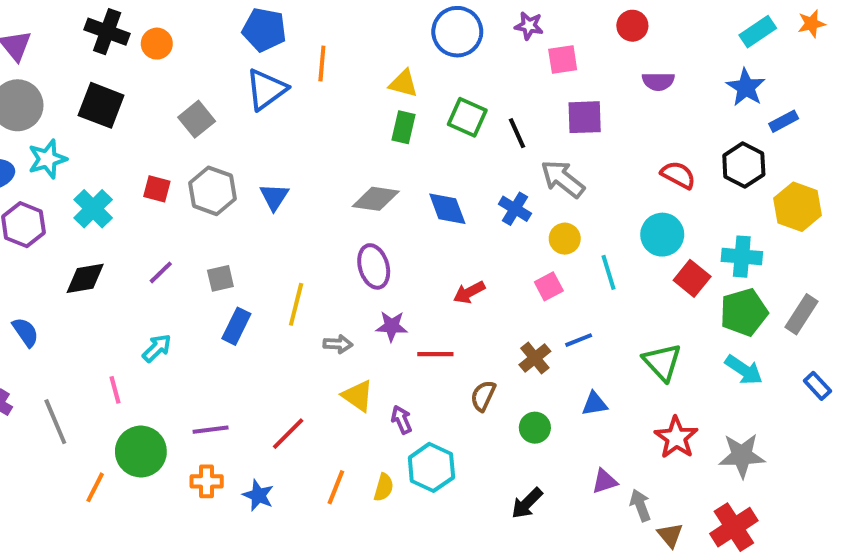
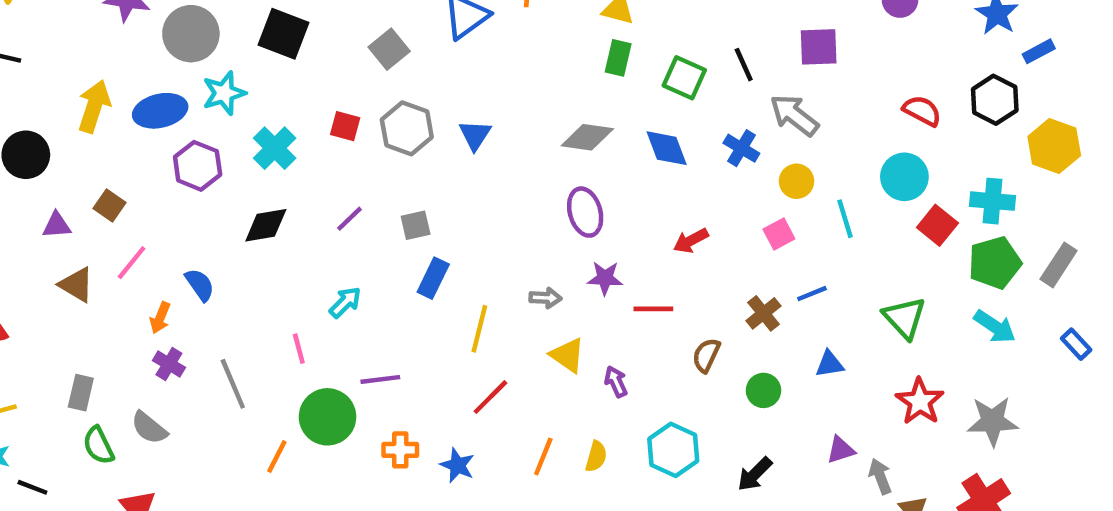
green square: (467, 117) -> (684, 78), moved
yellow line: (296, 304) -> (479, 329), moved
purple line: (211, 430) -> (380, 379), moved
cyan hexagon: (431, 467) -> (673, 450), moved

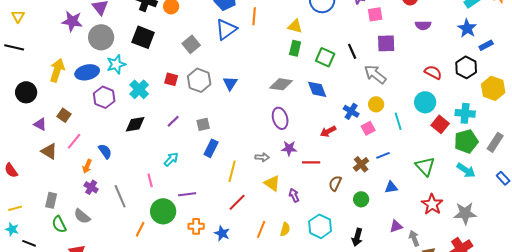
blue cross: (741, 148) -> (351, 111), moved
purple triangle: (57, 225) -> (40, 124), turned 32
black arrow: (755, 474) -> (357, 237), turned -30

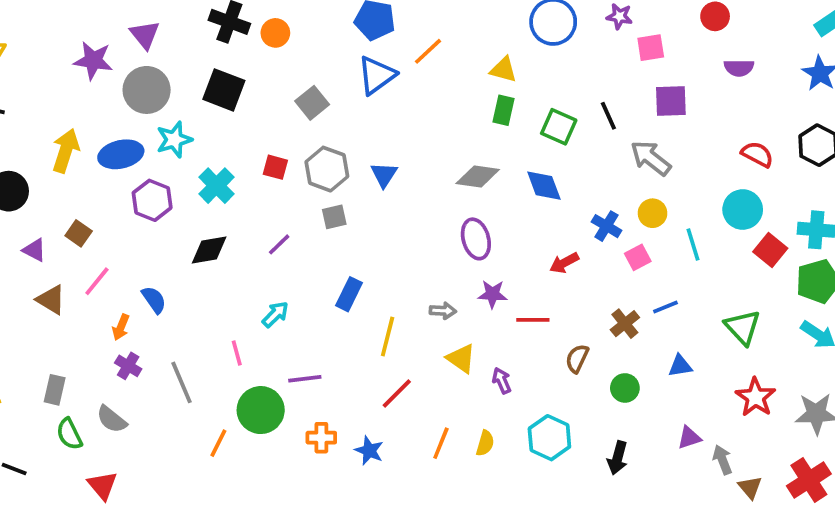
orange line: (254, 16) -> (428, 51), turned 42
gray square: (203, 124) -> (334, 217), moved

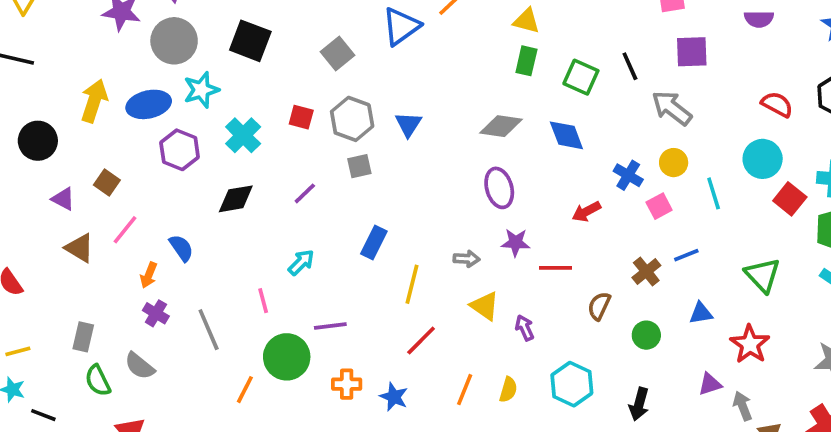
red star: (756, 397) -> (750, 344), moved

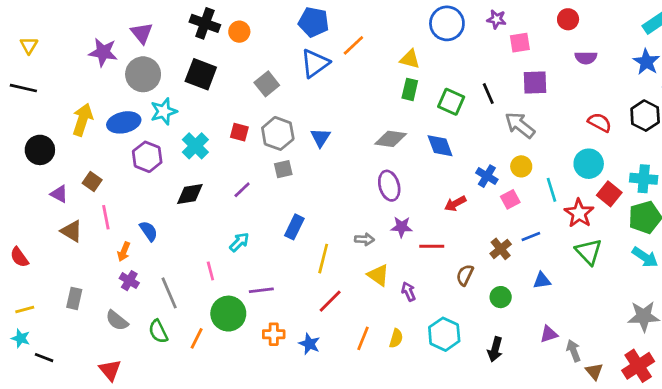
pink line: (125, 230) -> (106, 217), turned -50
red star: (750, 344) -> (579, 213), moved
green semicircle: (98, 380) -> (158, 331), moved

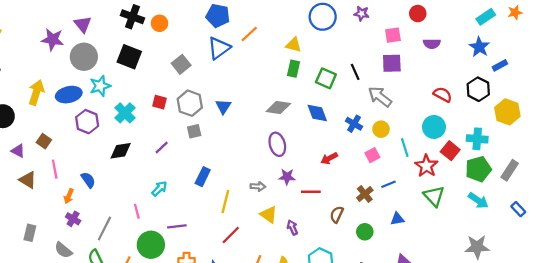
pink square: (520, 43) -> (393, 35), moved
blue cross: (487, 176) -> (354, 124), moved
gray line: (169, 293) -> (104, 229), turned 50

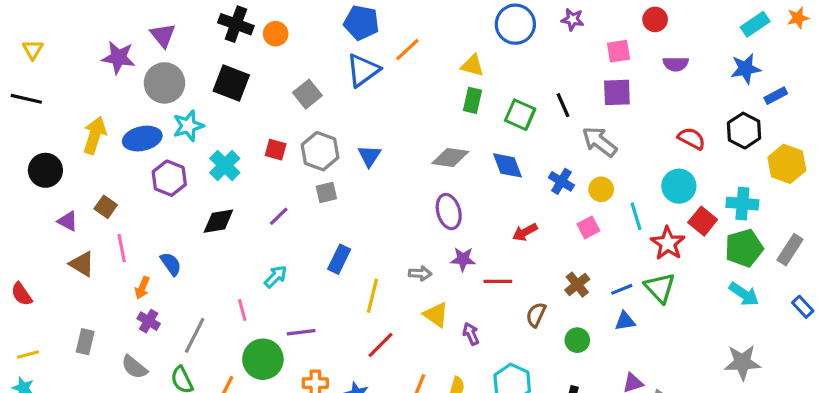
blue star: (479, 47) -> (746, 69), turned 30
blue line: (389, 184) -> (622, 289), moved
green triangle: (434, 196) -> (660, 288), moved

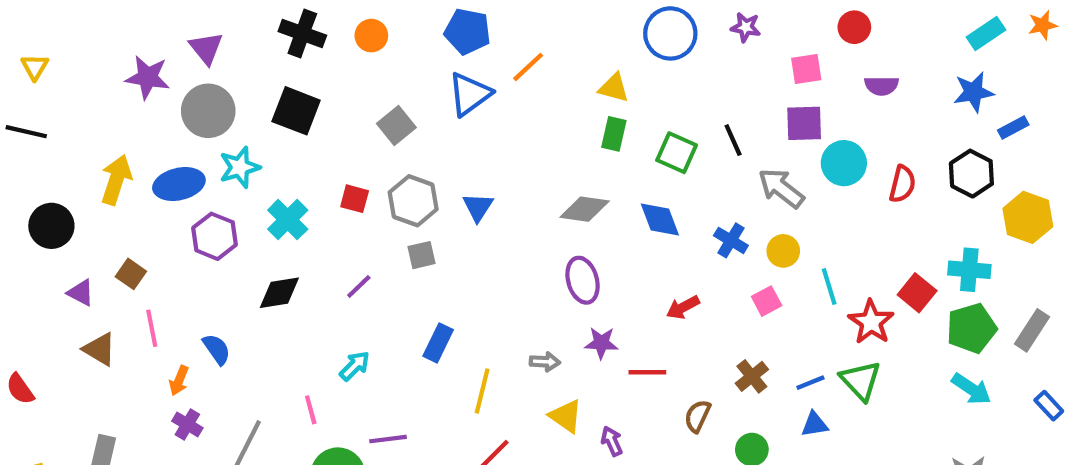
orange circle: (276, 34) -> (371, 36), moved
red semicircle: (692, 139) -> (902, 184), turned 76
cyan circle: (679, 186) -> (844, 163), moved

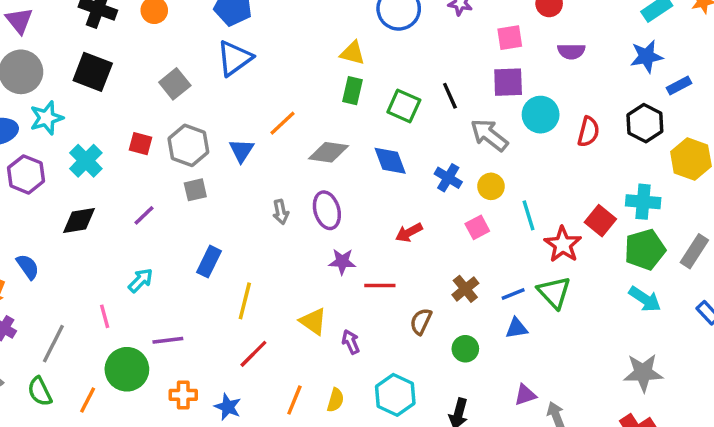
orange line: (528, 67) -> (282, 123), moved
gray arrow: (545, 362) -> (281, 212), moved, turned 75

